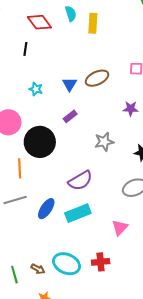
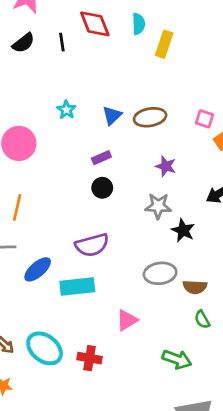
black line: (25, 49) -> (62, 42), moved, turned -32
purple star: (131, 109) -> (166, 166), moved
black circle: (40, 142) -> (102, 188), moved, size x0.5
gray star: (104, 142) -> (158, 206), moved

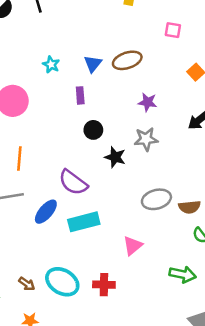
pink square: (205, 119) -> (173, 30), moved
purple rectangle: (101, 158) -> (80, 95), moved, turned -63
black star: (183, 230) -> (115, 157), moved
purple semicircle: (92, 245) -> (73, 182), moved, turned 60

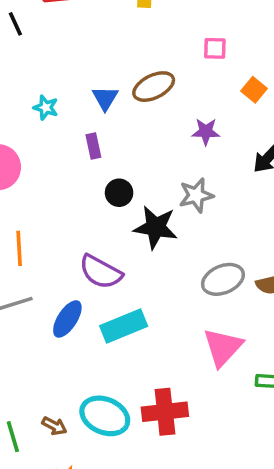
pink square: (173, 30) -> (215, 48), moved
purple star: (148, 102) -> (206, 132), moved
black star: (115, 157) -> (156, 227), size x1.4
pink triangle: (133, 246) -> (223, 347), moved, size x1.4
red cross: (104, 285) -> (165, 412), size x1.4

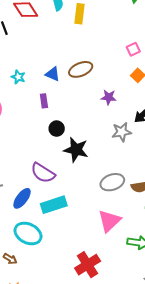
pink square: (215, 48) -> (133, 49), moved, turned -32
blue triangle: (105, 98) -> (53, 74), turned -42
gray star: (196, 195) -> (122, 132), moved
red cross: (165, 412) -> (88, 265), moved, turned -30
cyan ellipse: (105, 416) -> (28, 234), moved

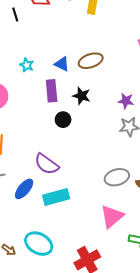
purple star: (109, 97) -> (126, 101), moved
purple rectangle: (44, 101) -> (52, 91), size x1.5
black star: (76, 150) -> (82, 96), moved, size x0.7
cyan ellipse: (28, 234) -> (39, 244), moved

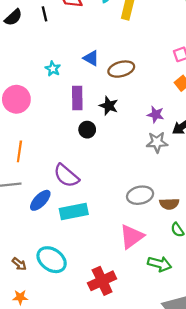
blue triangle: (62, 64) -> (91, 58), moved

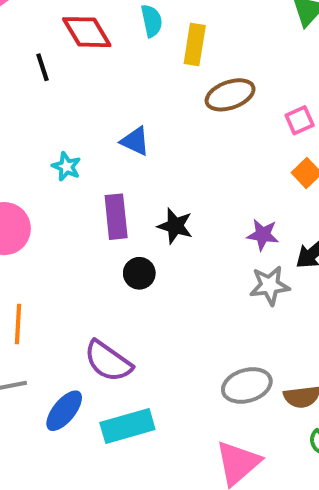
brown ellipse: (121, 69) -> (230, 95), moved

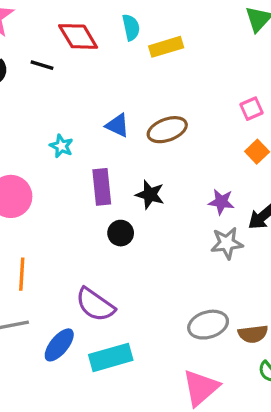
yellow rectangle: (195, 45) -> (166, 47), turned 64
black line: (42, 67) -> (42, 65), turned -55
brown ellipse: (230, 95) -> (167, 130), moved

